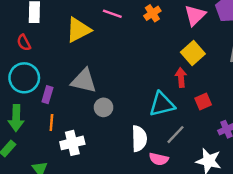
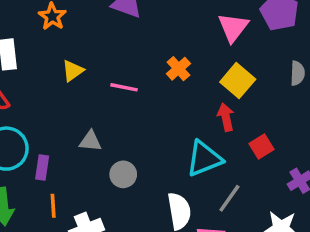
orange cross: (152, 13) -> (178, 69), moved
pink line: (112, 14) -> (124, 87), moved
yellow triangle: (78, 30) -> (73, 71), size x0.6
gray triangle: (84, 81) -> (90, 141), size x0.6

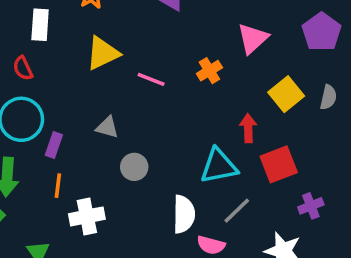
pink triangle: (233, 27) -> (253, 39), moved
yellow triangle: (73, 71) -> (103, 53), size x1.5
yellow square: (238, 81) -> (286, 94), moved
red square: (262, 146) -> (279, 164), size x1.5

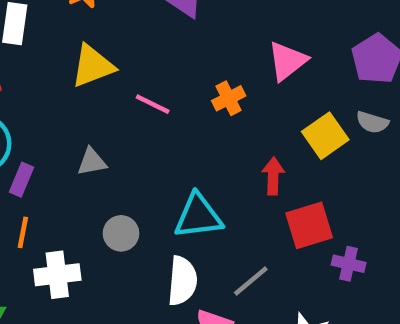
gray semicircle: (328, 97) -> (372, 122), moved, turned 90
gray triangle: (107, 127) -> (92, 162), turned -30
cyan triangle: (219, 166) -> (198, 216), moved
gray circle: (134, 167) -> (121, 233), moved
purple cross: (311, 206) -> (349, 264), moved, turned 30

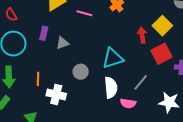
yellow square: (325, 136) -> (162, 26), moved
purple rectangle: (21, 180) -> (44, 33), moved
white cross: (57, 275) -> (56, 95), turned 30

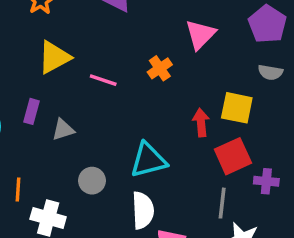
yellow square: (162, 26) -> (237, 108), turned -36
gray line: (141, 82) -> (222, 203), moved, turned -36

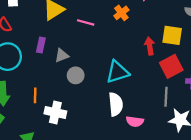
gray circle: (92, 181) -> (76, 75), moved

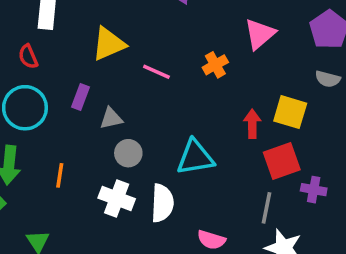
white semicircle: (116, 104) -> (162, 203), moved
white cross: (55, 112) -> (117, 198), moved

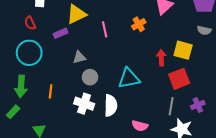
pink line: (156, 72) -> (105, 29), turned 56
purple rectangle: (81, 97) -> (61, 33), moved, turned 48
purple cross: (314, 190) -> (198, 105), moved, turned -32

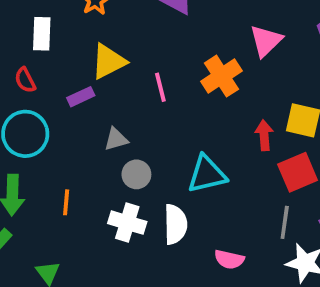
orange cross: (139, 24) -> (221, 76), size x1.5

